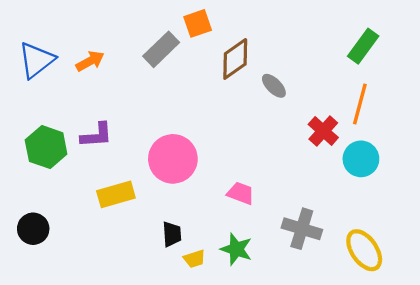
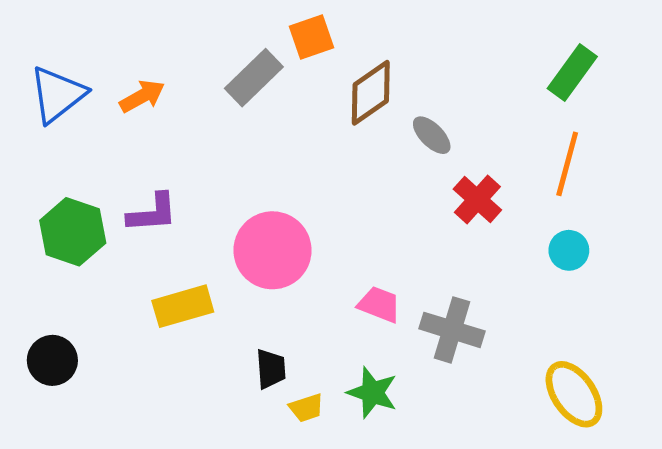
red cross: (323, 131) -> (477, 200), moved
cyan circle: (361, 159) -> (569, 250), size x0.7
gray cross: (302, 229) -> (452, 330), moved

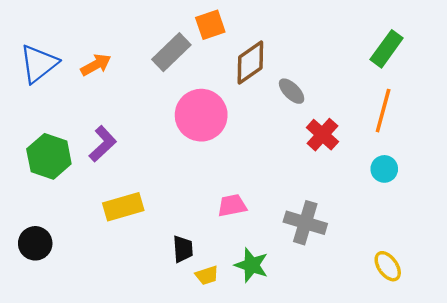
purple L-shape: (152, 213) -> (103, 144), turned -39
pink circle: (273, 250) -> (201, 115), moved
pink trapezoid: (379, 304) -> (232, 206), moved, turned -32
yellow ellipse: (574, 394) -> (388, 266), size x0.7

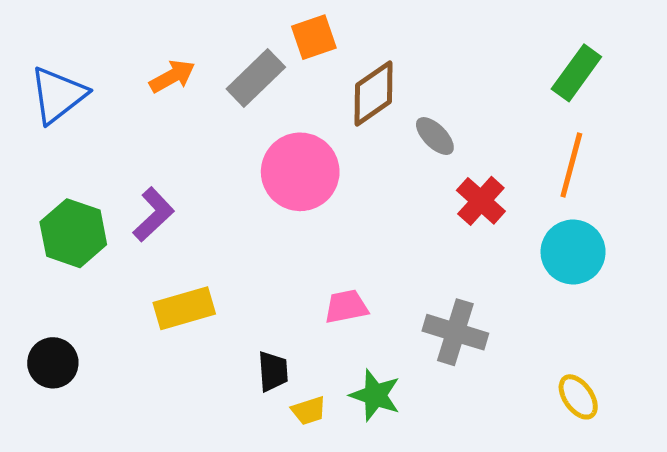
orange arrow: (96, 65) -> (172, 76), moved
cyan circle: (384, 169) -> (573, 252), size x1.6

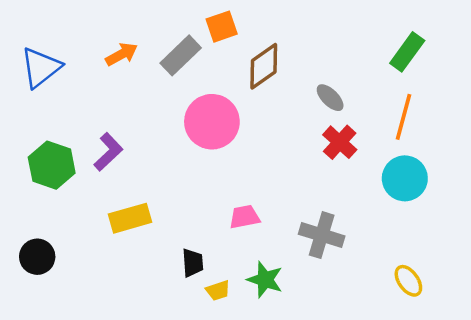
gray ellipse: (435, 136) -> (330, 98), moved

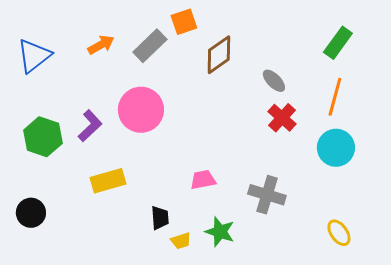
pink circle: (212, 122) -> (141, 110), moved

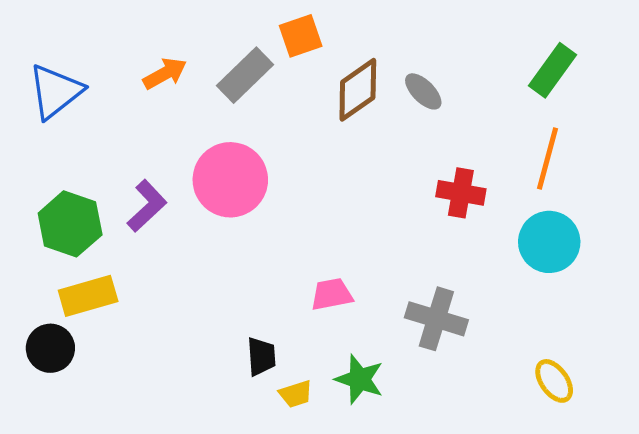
gray ellipse: (274, 81) -> (423, 91), moved
red cross: (282, 118) -> (461, 193), turned -32
yellow rectangle: (108, 181) -> (88, 296), moved

